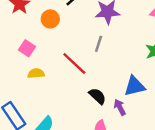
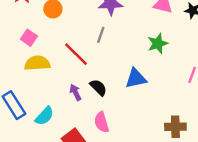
yellow semicircle: (36, 73) -> (37, 63), size x1.5
purple arrow: (120, 107) -> (75, 92), moved

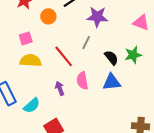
pink square: (29, 38) -> (26, 38), turned 32
black semicircle: (98, 87) -> (111, 58), moved
pink semicircle: (102, 122) -> (82, 81), moved

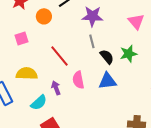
pink triangle: (141, 22) -> (136, 21), turned 30
gray line: (86, 43) -> (92, 41), moved, turned -40
yellow semicircle: (30, 61) -> (27, 74), moved
cyan semicircle: (32, 106) -> (39, 103), moved

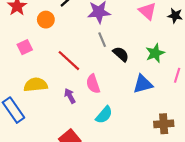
green star: (128, 54) -> (155, 53), moved
blue triangle: (107, 81) -> (143, 84), moved
cyan semicircle: (39, 103) -> (104, 115), moved

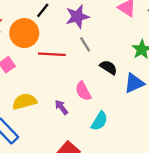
orange circle: (46, 20) -> (24, 33), size x1.6
black semicircle: (121, 54) -> (108, 67), moved
red line: (69, 61) -> (52, 54), moved, turned -30

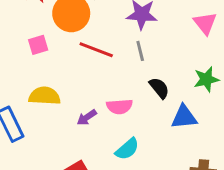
pink semicircle: (83, 91) -> (119, 107), turned -84
purple arrow: (61, 107) -> (87, 117), turned -105

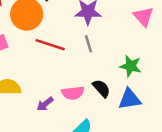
green star: (206, 79) -> (131, 66), moved, turned 30
black semicircle: (159, 88) -> (101, 88), moved

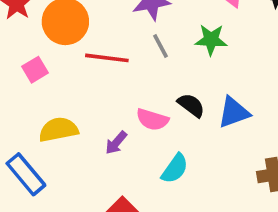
green star: (131, 66) -> (211, 40), moved
pink semicircle: (73, 93) -> (152, 120), turned 35

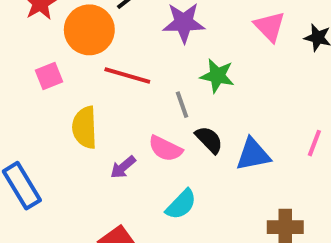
green star: (211, 40) -> (217, 76), moved
gray line: (160, 46) -> (182, 105), moved
yellow semicircle: (58, 130) -> (85, 127), moved, turned -90

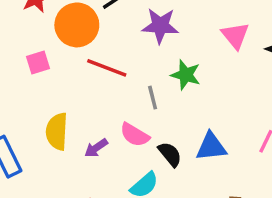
yellow semicircle: (85, 127) -> (57, 131), moved
black semicircle: (209, 140) -> (170, 154), moved

